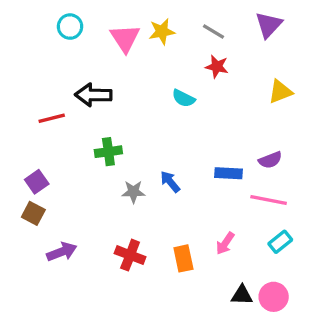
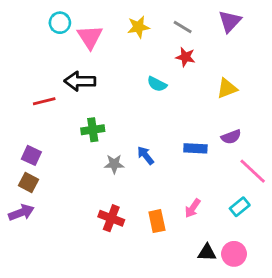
pink triangle: (125, 38) -> (90, 37), moved
yellow triangle: (280, 92) -> (227, 88), moved
purple square: (37, 182) -> (31, 155), turned -30
pink line: (269, 200) -> (253, 171), moved, turned 32
purple arrow: (62, 252) -> (21, 212), moved

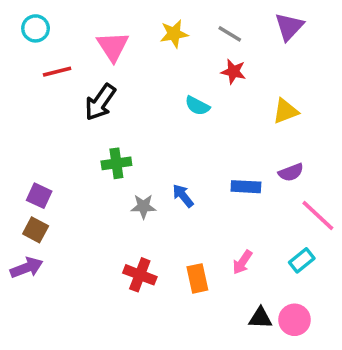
cyan circle: (60, 23) -> (36, 28), moved
black arrow: (80, 81) -> (100, 102), turned -56
red line: (44, 101) -> (57, 72), moved

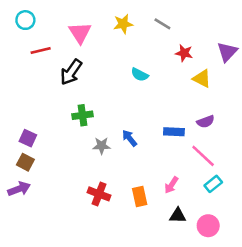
purple triangle: (289, 27) -> (227, 52), moved
red star: (233, 72) -> (184, 53), moved
yellow triangle: (286, 111) -> (202, 78), turned 48
pink line: (318, 215) -> (203, 156), moved
black triangle: (260, 318) -> (178, 216), moved

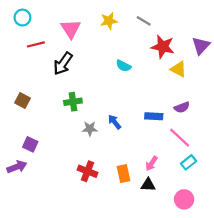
red star: (184, 53) -> (163, 47), size x1.5
purple square: (28, 138) -> (30, 144), moved
brown square: (25, 162) -> (22, 101), moved
black triangle: (178, 216) -> (148, 185), moved

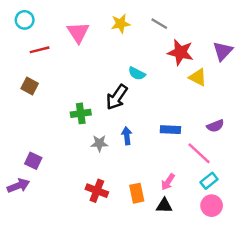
black arrow: (63, 64) -> (117, 97), moved
brown square: (22, 101) -> (30, 86), moved
purple semicircle: (182, 107) -> (215, 126), moved
blue arrow: (114, 122) -> (127, 136), turned 32
pink circle: (184, 199) -> (212, 206), moved

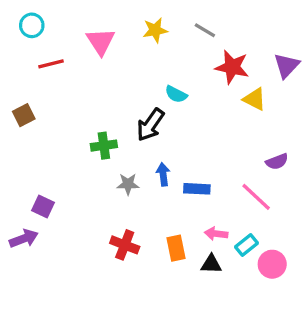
brown square: (30, 86) -> (24, 115), moved, turned 35
blue rectangle: (170, 130) -> (197, 189), moved
cyan rectangle: (209, 181) -> (247, 245), moved
pink arrow: (168, 182) -> (216, 234), turned 63

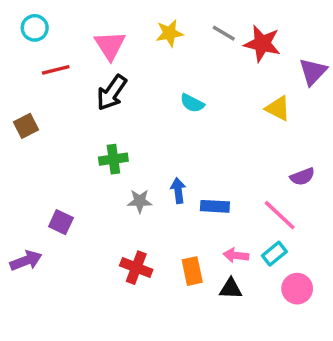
red star: (232, 67) -> (262, 44), moved
black arrow: (150, 125) -> (112, 93), moved
purple square: (43, 206) -> (61, 222), moved
cyan rectangle: (247, 245) -> (274, 254), moved

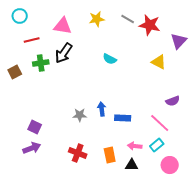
pink triangle: (110, 45) -> (63, 26), turned -48
green cross: (113, 159) -> (41, 63), moved
purple arrow: (26, 261) -> (32, 148), moved

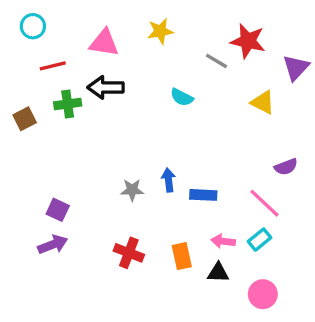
gray line: (128, 19) -> (217, 61), moved
black arrow: (64, 53) -> (106, 87), turned 55
pink circle: (170, 165) -> (263, 294), moved

